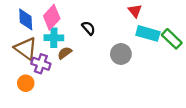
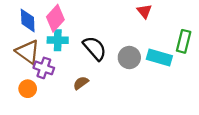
black semicircle: (88, 28) -> (95, 48), moved, size x1.6
cyan rectangle: (148, 33) -> (159, 58), moved
green rectangle: (172, 39) -> (184, 41), turned 60
brown semicircle: (65, 53) -> (81, 83), moved

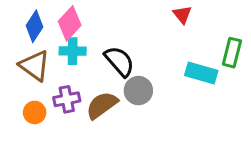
blue diamond: (28, 21) -> (35, 26), turned 35
gray circle: (129, 58) -> (138, 91), moved
purple cross: (44, 68) -> (67, 99), moved, turned -30
brown semicircle: (81, 83) -> (102, 105), size x1.6

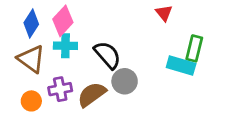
green rectangle: (232, 53) -> (194, 48), moved

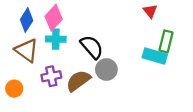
red triangle: (164, 13) -> (150, 11), moved
orange circle: (31, 101) -> (14, 89), moved

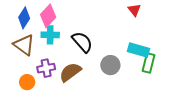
green rectangle: (166, 41) -> (149, 63), moved
gray circle: (106, 69) -> (110, 65), moved
orange circle: (14, 89) -> (27, 82), moved

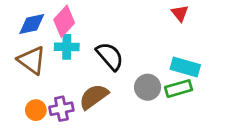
blue diamond: (24, 18) -> (32, 24), turned 45
green rectangle: (149, 63) -> (179, 89), moved, turned 60
purple cross: (46, 68) -> (61, 109), moved

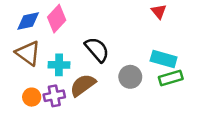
cyan cross: (67, 47) -> (59, 65), moved
green rectangle: (179, 89) -> (171, 78), moved

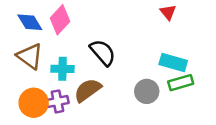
blue diamond: (28, 21) -> (30, 22), turned 70
gray circle: (130, 77) -> (147, 91), moved
orange circle: (32, 97) -> (34, 103), size x1.5

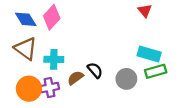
black semicircle: (103, 52) -> (95, 70), moved, size x0.7
brown semicircle: (88, 90) -> (75, 78), size x0.7

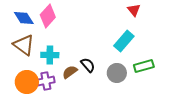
cyan rectangle: (149, 54) -> (124, 41), moved, turned -65

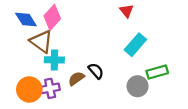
red triangle: (134, 10) -> (127, 11), moved
brown triangle: (24, 45) -> (41, 41), moved
gray circle: (117, 73) -> (138, 86), moved

